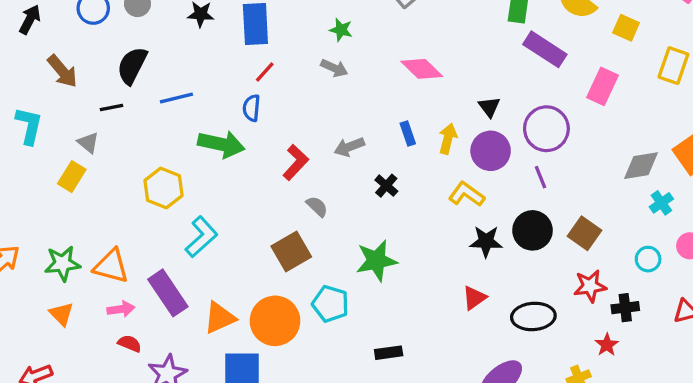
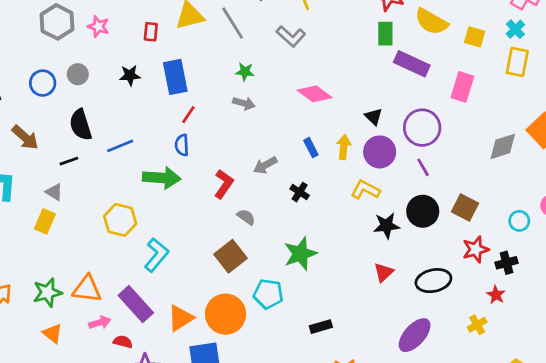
black semicircle: (132, 66) -> (81, 125), turned -36
cyan cross: (661, 203) -> (515, 29), moved
red semicircle: (130, 344) -> (123, 342), moved

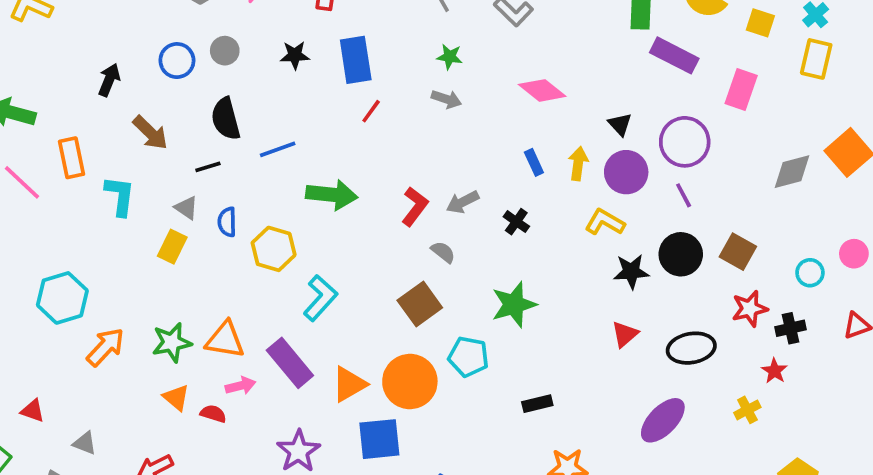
blue semicircle: (182, 145) -> (227, 222), moved
gray arrow: (265, 165) -> (463, 202), moved
red semicircle: (123, 342) -> (213, 414), moved

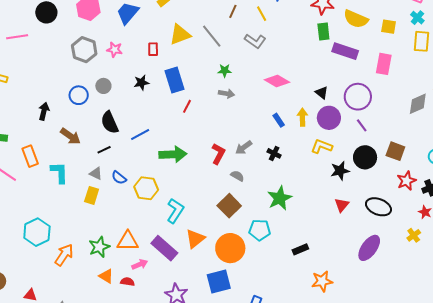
blue semicircle: (227, 222) -> (119, 178), turned -42
black ellipse: (691, 348) -> (378, 207), turned 40
orange triangle: (349, 384) -> (195, 239), moved

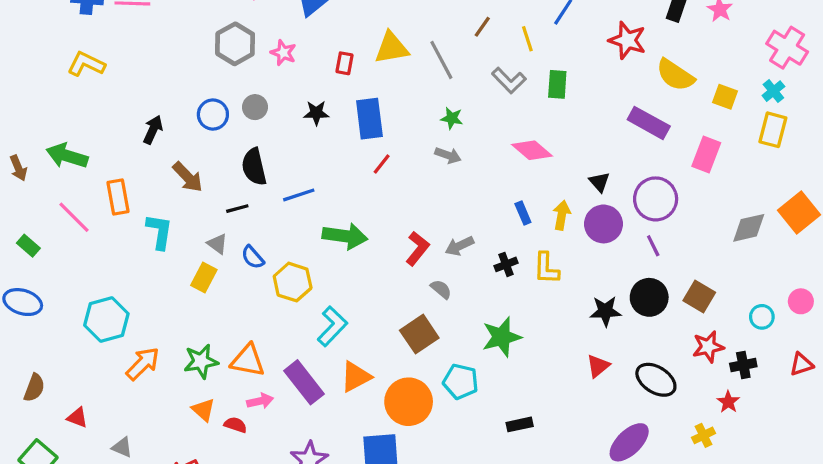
green rectangle: (323, 32) -> (557, 84), moved
yellow L-shape: (322, 146) -> (546, 268), moved, turned -120
black cross: (274, 153) -> (506, 264), turned 32

